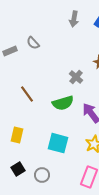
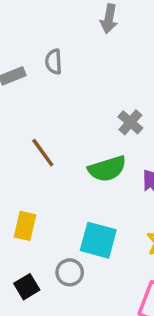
gray arrow: (74, 19) -> (109, 19), moved
gray semicircle: (33, 43) -> (54, 62), turned 40
gray circle: (42, 175) -> (70, 272), moved

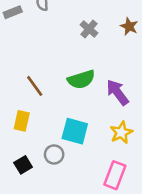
gray cross: (130, 122) -> (89, 29), moved
brown line: (43, 153) -> (35, 86), moved

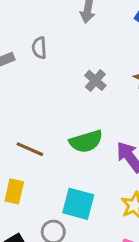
brown line: (35, 86) -> (30, 149), turned -30

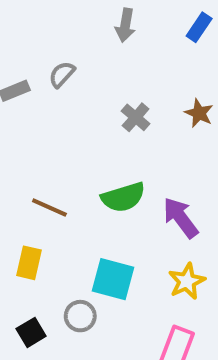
gray semicircle: (39, 48) -> (62, 74), turned 45

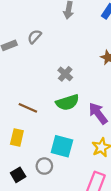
gray cross: (136, 117) -> (65, 74), moved

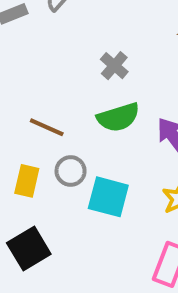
gray circle: (44, 166) -> (71, 171), moved
black square: (18, 175) -> (29, 249), size x1.5

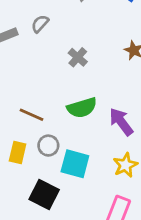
gray cross: (114, 66) -> (78, 57), moved
black square: (29, 249) -> (44, 195), moved, turned -32

